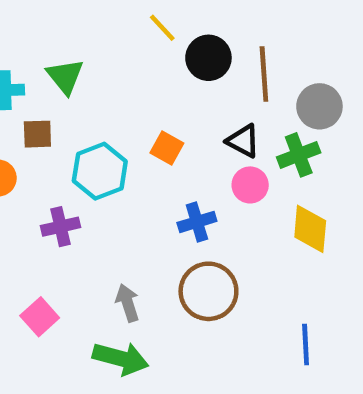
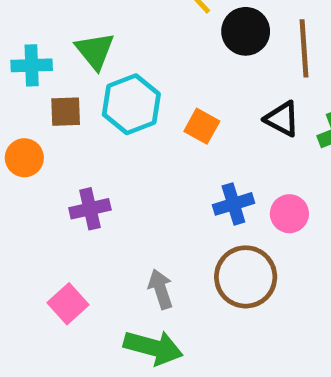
cyan hexagon: (100, 171) -> (131, 104), moved
pink circle: (250, 185) -> (289, 214), moved

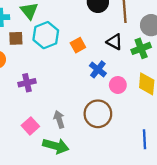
orange square: (202, 126) -> (78, 45), turned 32
blue cross: (233, 204) -> (98, 69), moved, turned -35
pink square: (68, 304) -> (30, 126), moved

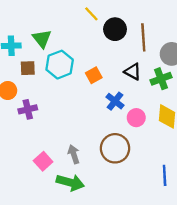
purple cross: (27, 83) -> (28, 109), moved

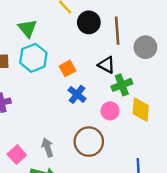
green triangle: (42, 39) -> (27, 28), moved
green cross: (161, 79) -> (122, 85), moved
blue cross: (115, 101) -> (77, 94), moved

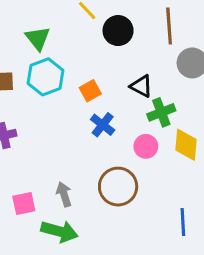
brown line: (117, 31) -> (169, 26), moved
pink square: (17, 155) -> (24, 204), turned 30

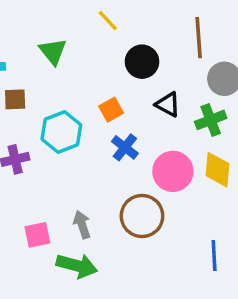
black circle: (118, 31) -> (142, 62), moved
cyan hexagon: (45, 77) -> (61, 132), moved
green cross: (161, 112) -> (211, 120), moved
pink circle: (146, 146) -> (173, 171), size x1.5

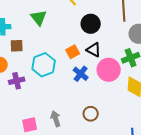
black triangle: (168, 105) -> (94, 50), moved
pink circle: (173, 171) -> (109, 70), moved
brown circle: (142, 216) -> (91, 114), size x0.6

